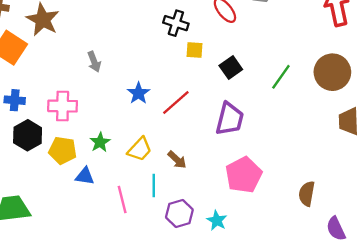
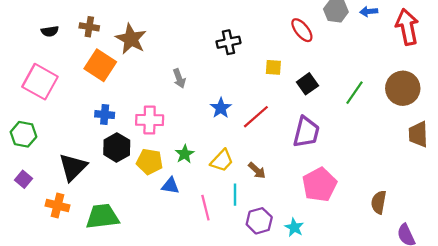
black cross: (176, 23) -> (228, 42), moved, turned -30

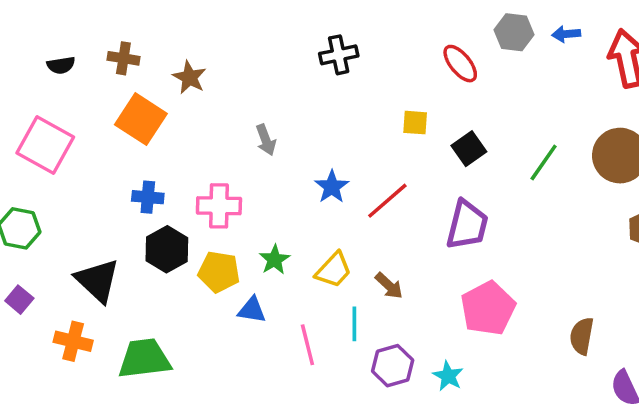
brown star: (131, 39) -> (189, 77), size x0.7
black cross: (228, 42) -> (339, 55), moved
black triangle: (73, 167) -> (97, 280), turned -32

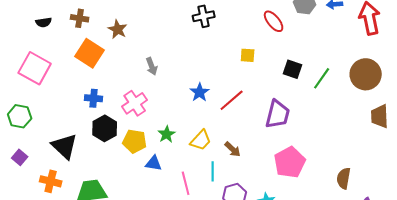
gray arrow: (266, 140) -> (152, 66), moved
black square: (469, 149) -> (293, 69), moved, turned -36
pink cross: (219, 206) -> (135, 103), turned -35

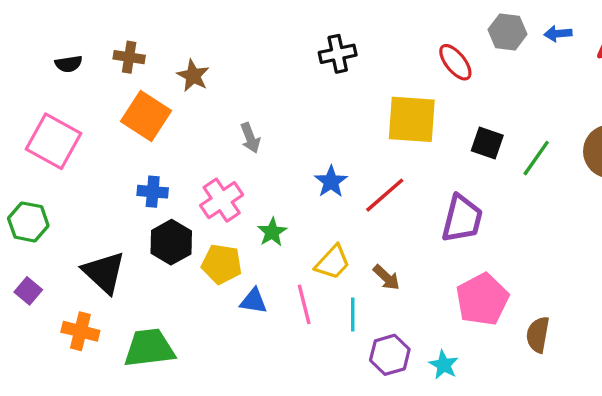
yellow square: (248, 55) -> (412, 119), size x2.0
green star: (167, 134) -> (272, 232), moved
brown semicircle: (344, 178) -> (538, 335), moved
pink line: (186, 183) -> (304, 304), moved

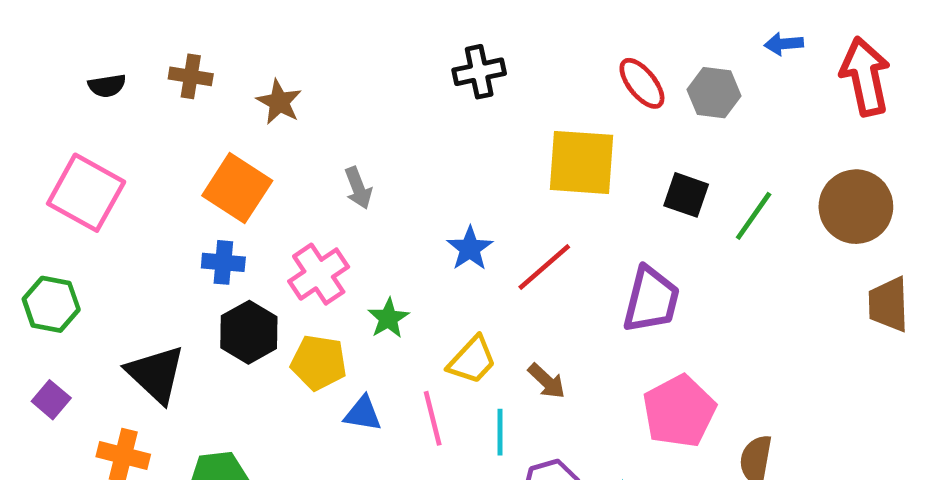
gray hexagon: (508, 32) -> (714, 93), moved
orange square: (146, 116) -> (237, 188), moved

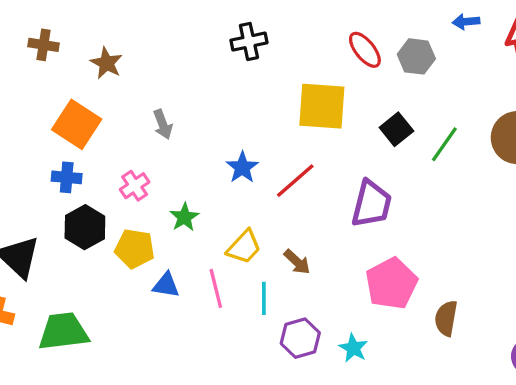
black square: (686, 195) -> (396, 129), turned 32
pink cross: (319, 274) -> (135, 186), size x0.7

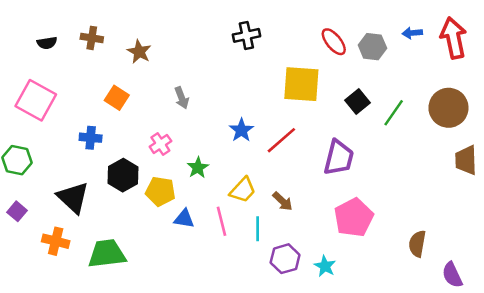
blue arrow: (466, 22) -> (412, 33), moved
orange square: (77, 124) -> (117, 98), size x0.7
blue cross: (67, 177) -> (91, 138), moved
brown semicircle: (446, 318) -> (417, 244), moved

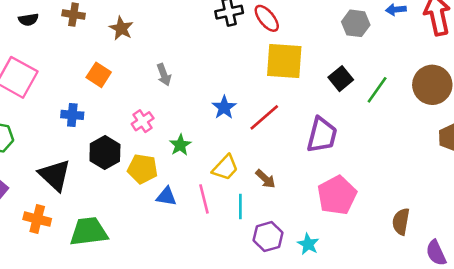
red ellipse: (334, 42) -> (267, 18), moved

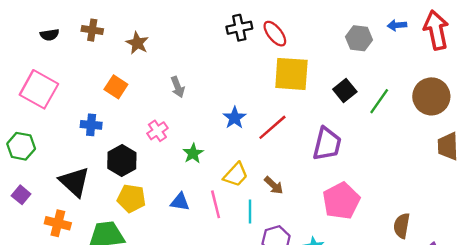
yellow pentagon: (143, 169) -> (131, 198), moved

